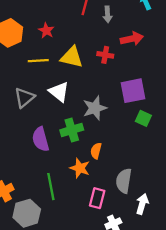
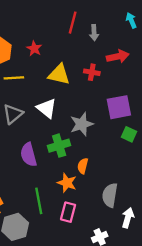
yellow line: (38, 61) -> (14, 78), moved
pink rectangle: (97, 198) -> (68, 212), moved

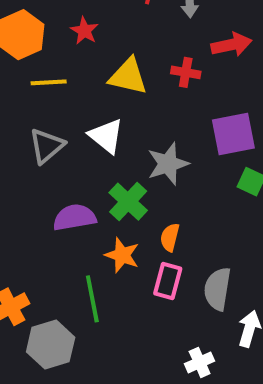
green cross: (59, 146) -> (128, 202), turned -30
purple semicircle: (29, 155) -> (74, 217), turned 95
orange star: (67, 183) -> (122, 255), moved
pink rectangle: (68, 212) -> (168, 281), moved

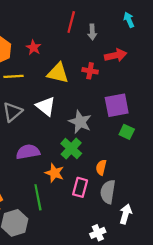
gray star: (168, 164) -> (80, 122), turned -30
green cross: (128, 202) -> (71, 148), moved
orange semicircle: (170, 237) -> (101, 167), moved

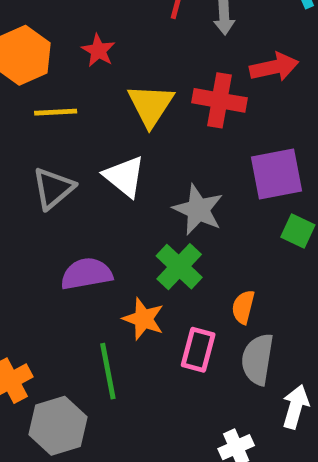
red cross: (90, 71) -> (219, 100), size x1.5
yellow triangle: (58, 73) -> (151, 105), turned 50

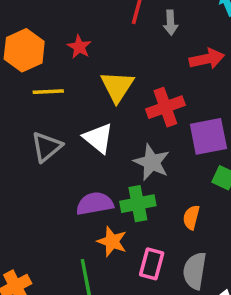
red cross: (219, 100) -> (165, 107), moved, turned -30
green cross: (179, 267) -> (138, 204), turned 36
purple semicircle: (86, 274) -> (95, 204), moved
orange semicircle: (243, 307) -> (191, 217), moved

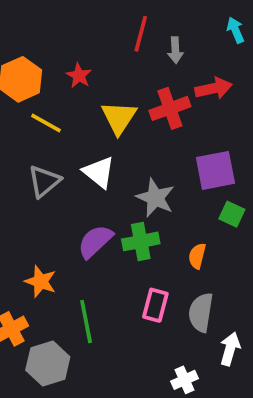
yellow line: (48, 92) -> (46, 123), turned 32
red cross: (165, 107) -> (170, 108), moved
purple semicircle: (95, 204) -> (95, 241), turned -33
orange star: (112, 241) -> (41, 282), moved

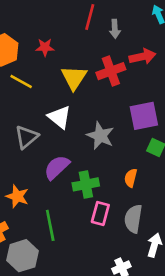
red star: (79, 76) -> (45, 47), turned -30
gray triangle: (44, 181) -> (26, 137), moved
green cross: (141, 241) -> (86, 184), moved

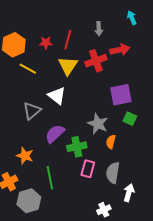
red line: (90, 17) -> (68, 40), moved
gray star: (100, 136) -> (98, 124), moved

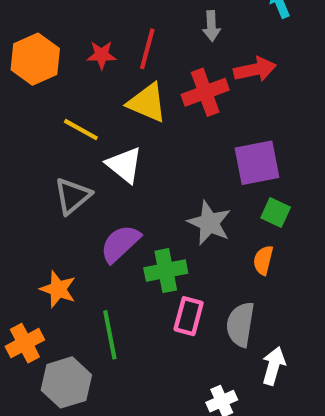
yellow triangle: (68, 66) -> (147, 103), turned -40
yellow line: (28, 69) -> (81, 130), moved
orange semicircle: (111, 142) -> (263, 260), moved

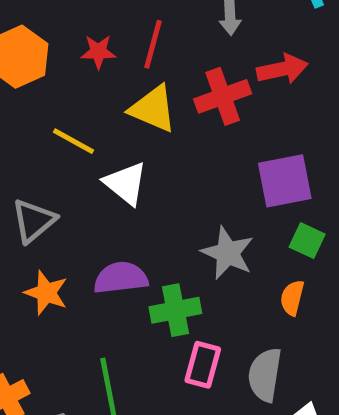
gray triangle: (73, 196) -> (34, 221), moved
purple semicircle: (120, 244) -> (121, 278), turned 36
orange star: (58, 289) -> (46, 293), moved

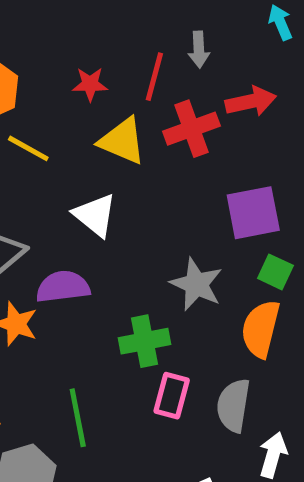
red line: (153, 44) -> (154, 77), moved
red star: (98, 52) -> (90, 84), moved
yellow line: (73, 141) -> (28, 148), moved
purple semicircle: (121, 278) -> (63, 287), moved
orange semicircle: (292, 298) -> (261, 329), size x1.6

